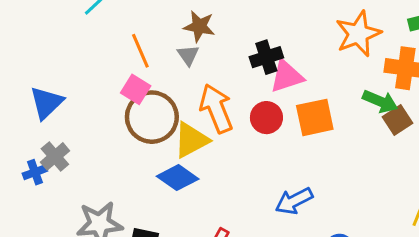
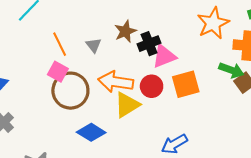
brown star: (199, 26) -> (125, 31), moved, turned -30
orange arrow: (216, 108) -> (116, 82), turned -56
yellow triangle: (191, 140) -> (127, 105), moved

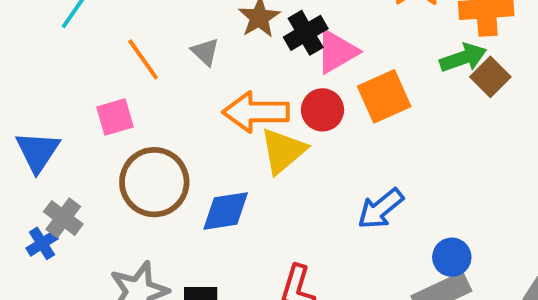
green arrow: (231, 70) -> (463, 58), turned -30
pink square: (58, 72) -> (115, 117), moved, turned -36
brown circle: (70, 91) -> (154, 182), moved
blue diamond: (91, 132) -> (226, 211), turned -32

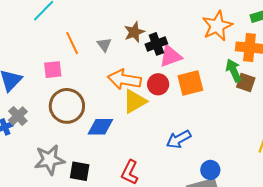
green arrow: (463, 58) -> (234, 70), turned -105
brown square: (490, 77) -> (246, 82), turned -36

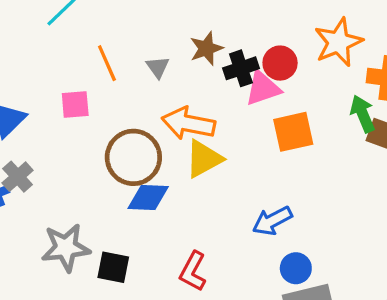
red circle: (158, 84) -> (280, 63), moved
brown circle: (67, 106) -> (133, 157), moved
blue circle: (210, 170) -> (296, 268), moved

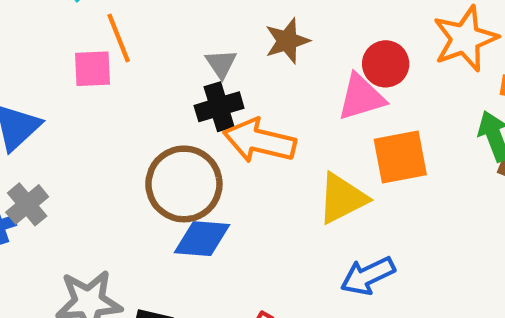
orange line: (107, 63) -> (119, 38), moved
black cross: (241, 68) -> (219, 107), moved
pink square: (75, 104) -> (92, 69), moved
yellow triangle: (204, 159) -> (342, 198), moved

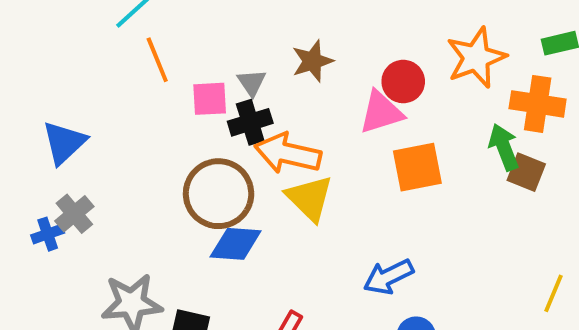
pink square: (92, 69) -> (210, 99), moved
yellow triangle: (342, 198) -> (310, 198), moved, turned -48

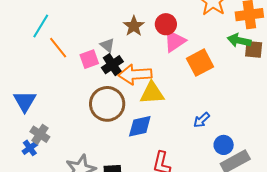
red circle: (403, 82) -> (166, 24), moved
green arrow: (504, 147) -> (239, 40), turned -40
yellow triangle: (310, 198) -> (152, 93), turned -32
blue diamond: (236, 244) -> (140, 126), moved
blue arrow: (388, 277) -> (202, 120), size x0.7

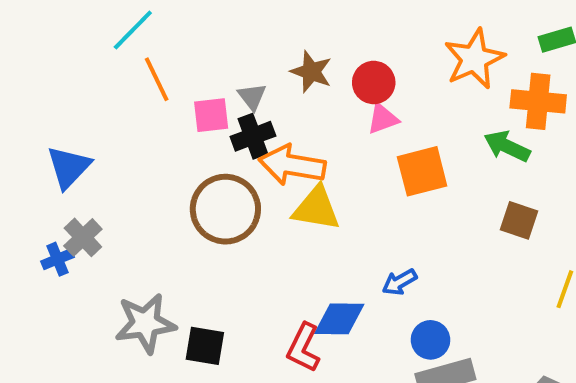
brown star: (134, 26) -> (311, 72), turned -30
pink triangle: (175, 41) -> (383, 119), size x0.7
brown square: (254, 49) -> (519, 220), moved
blue diamond: (140, 126) -> (339, 319), moved

